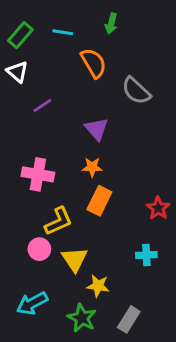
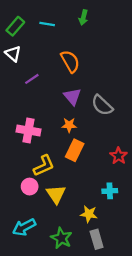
orange semicircle: (94, 63) -> (70, 61), moved
gray semicircle: (136, 91) -> (102, 105), moved
yellow star: (98, 286) -> (89, 214), moved
gray rectangle: (129, 319) -> (97, 239), turned -48

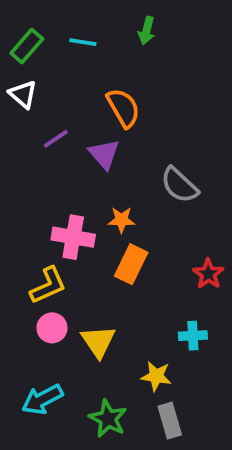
purple triangle: (72, 96) -> (104, 154), moved
pink cross: (28, 131) -> (73, 237), moved
yellow L-shape: (44, 166) -> (48, 285), moved

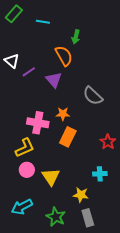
green arrow: (147, 31) -> (76, 37), moved
green rectangle: (27, 46) -> (14, 14), moved
white triangle: (23, 94) -> (12, 61), moved

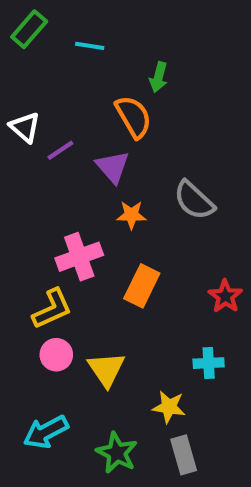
orange star: (63, 114) -> (131, 215), moved
pink cross: (38, 123) -> (79, 257), turned -30

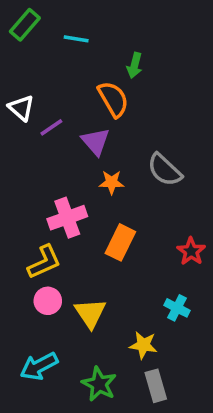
cyan cross: (209, 363) -> (177, 308), turned 30

